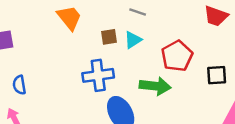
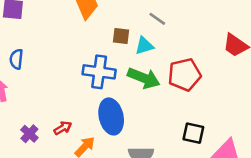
black square: (217, 75) -> (193, 133), moved
green arrow: (155, 86) -> (144, 78), moved

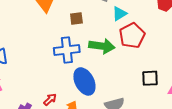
cyan triangle: (144, 46) -> (119, 14), moved

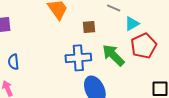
green arrow: (102, 46) -> (113, 55), turned -145

